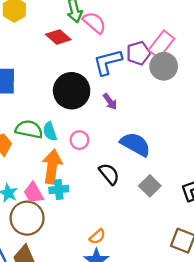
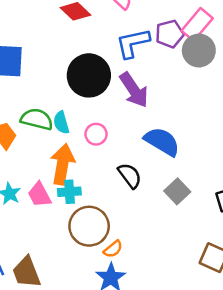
purple arrow: (110, 102) -> (134, 90), size x1.8
brown circle: (27, 218) -> (89, 226), moved

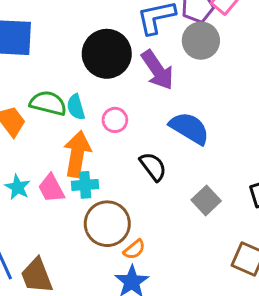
gray circle: (199, 51) -> (201, 41), moved
gray square: (177, 191) -> (206, 200), moved

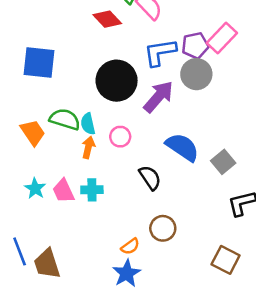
purple arrow: (157, 70) -> (158, 97), turned -108
orange arrow: (77, 154) -> (88, 147), moved, size x0.6
gray square: (206, 200) -> (223, 162), moved
brown circle: (107, 224) -> (163, 228), moved, size x0.7

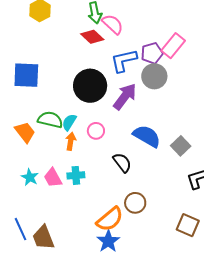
red diamond: (107, 19) -> (92, 37), moved
cyan semicircle: (88, 124) -> (69, 122), turned 48
orange semicircle: (130, 246) -> (110, 219), size x1.8

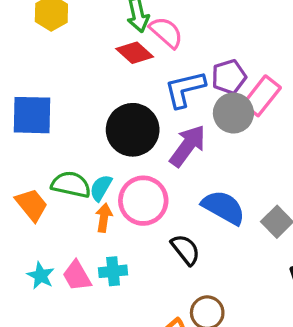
pink rectangle: (173, 46) -> (262, 96), moved
pink circle: (96, 131) -> (143, 201), size x1.8

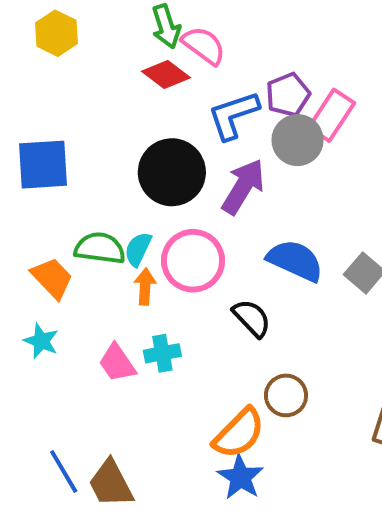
cyan star: (41, 276) -> (41, 341), moved

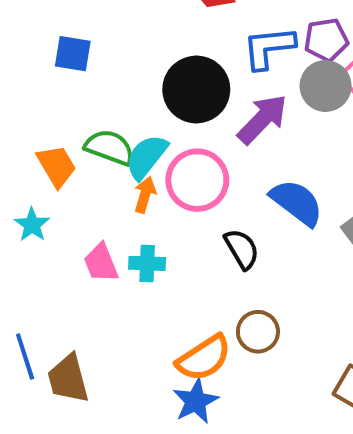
blue square: (43, 165) -> (73, 54), size x0.7
cyan semicircle: (138, 249) -> (146, 157), size x1.4

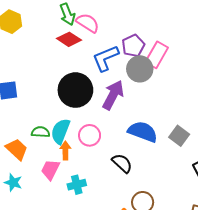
green semicircle: (110, 147) -> (41, 132), size x0.7
pink circle: (197, 180) -> (90, 135), size x0.7
pink trapezoid: (101, 263) -> (50, 170), moved, turned 65

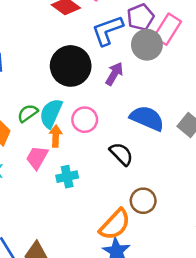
purple arrow: (113, 95) -> (114, 74), size x0.7
green semicircle: (41, 132) -> (28, 113), turned -42

